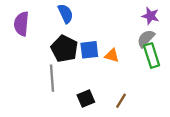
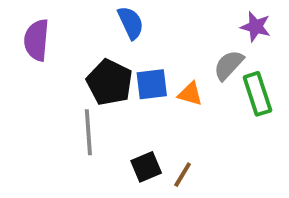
blue semicircle: (66, 14) -> (131, 23), moved
gray semicircle: (146, 38) -> (229, 65), moved
brown line: (121, 101) -> (183, 175), moved

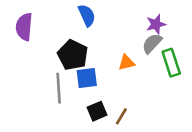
purple star: (256, 27) -> (156, 24), moved, turned -30
blue square: (152, 84) -> (87, 78), moved
orange triangle: (190, 94) -> (126, 63), turned -30

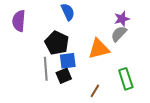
orange triangle: (126, 63) -> (99, 49), size x1.6
green rectangle: (171, 63) -> (126, 79), moved
black square: (97, 111) -> (64, 76), moved

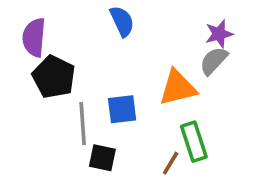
black pentagon: (57, 43) -> (54, 77), moved
black square: (64, 76) -> (102, 158), moved, turned 35
green rectangle: (126, 79) -> (194, 142), moved

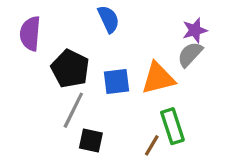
black pentagon: (54, 77) -> (70, 69), moved
blue square: (122, 109) -> (116, 81), moved
gray line: (83, 124) -> (73, 110), turned 30

